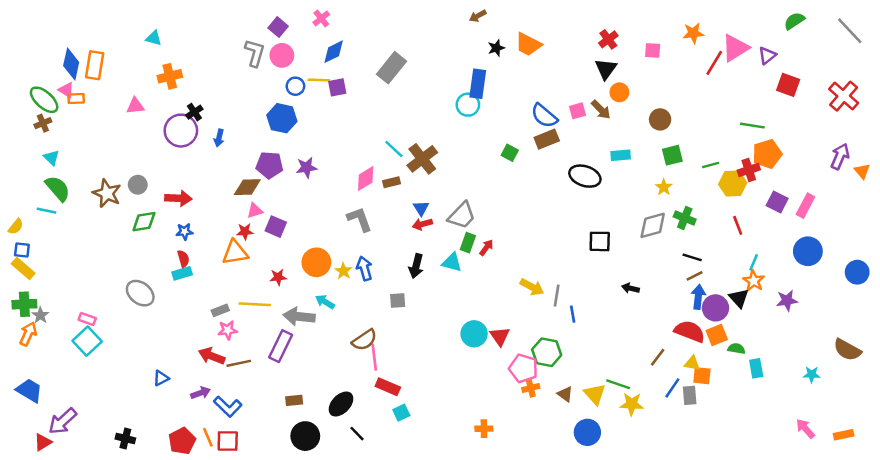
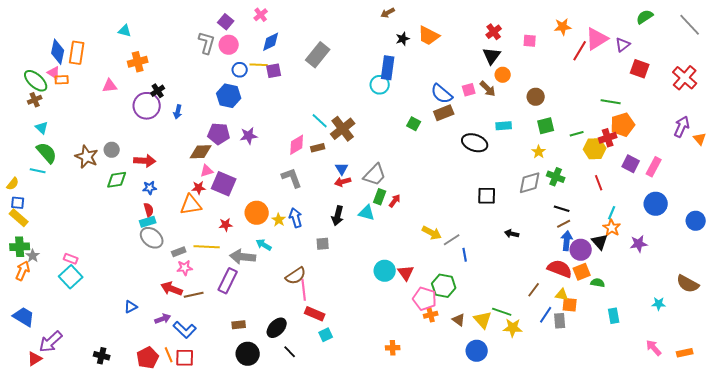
purple square: (276, 227) -> (224, 184), size x1.4
gray ellipse: (140, 293) -> (152, 238), moved
gray line: (557, 296) -> (452, 240), turned 48
cyan rectangle: (756, 368) -> (614, 316), moved

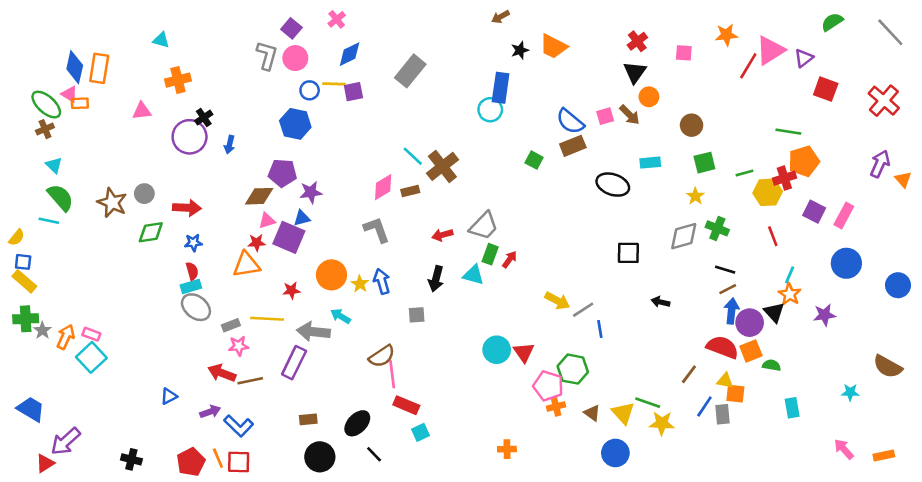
purple star: (249, 136) -> (311, 192), moved
blue triangle: (342, 169) -> (302, 218), moved, turned 48
orange arrow: (23, 271) -> (66, 337), moved

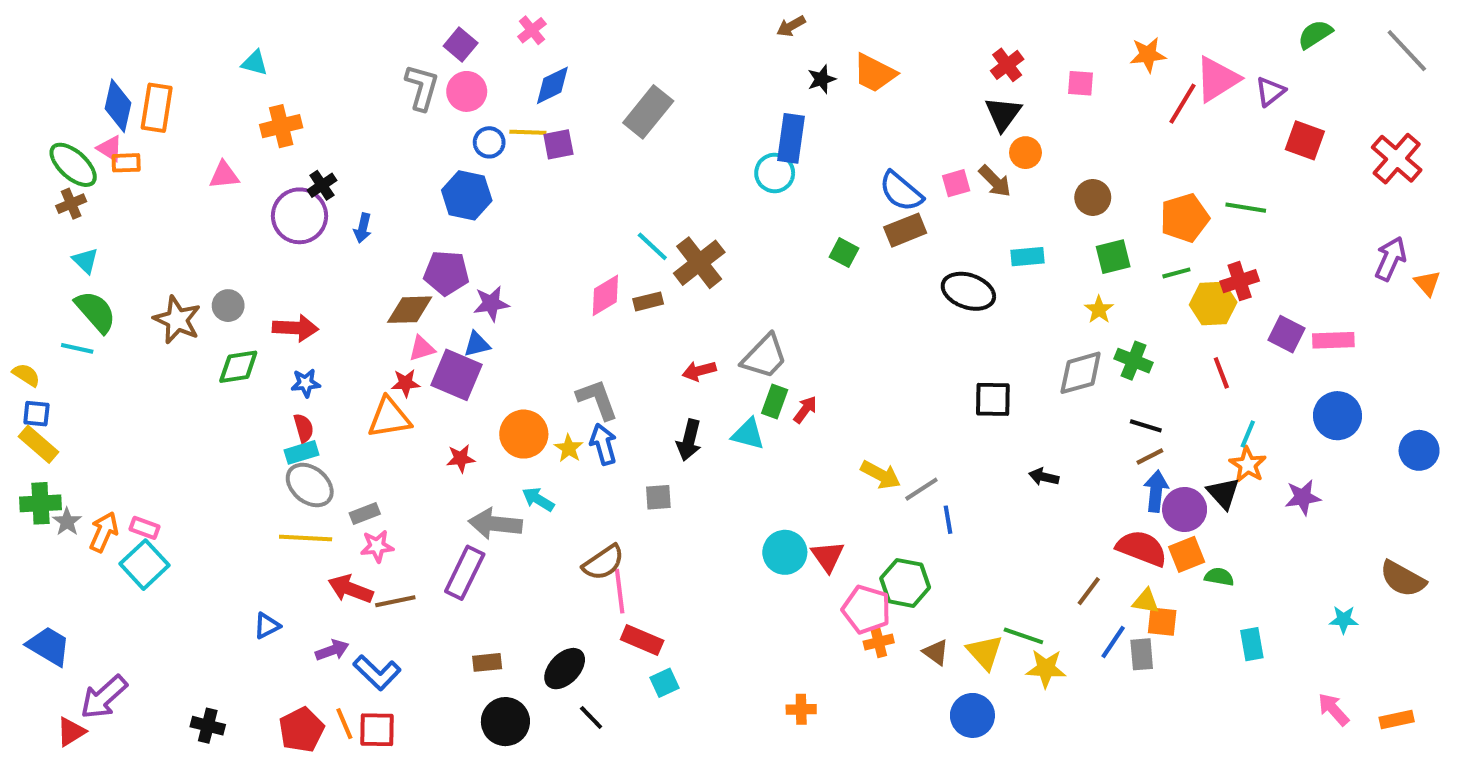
orange pentagon: (804, 161) -> (1185, 218), moved
pink rectangle: (844, 216) -> (1333, 340), turned 60
gray L-shape: (377, 230) -> (597, 399), moved
yellow semicircle: (17, 237) -> (26, 375), turned -96
yellow line: (267, 319) -> (306, 538), moved

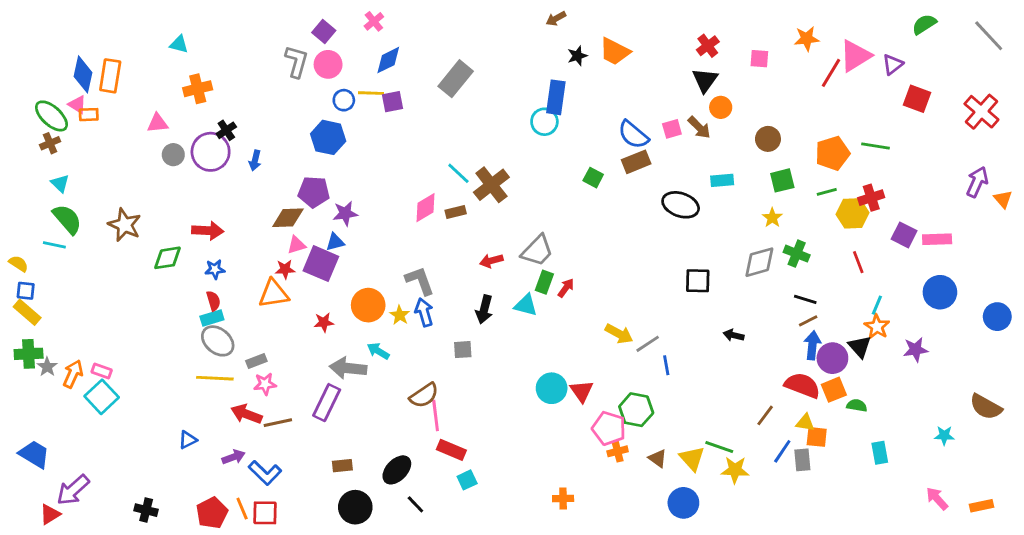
gray circle: (228, 306) -> (173, 155), moved

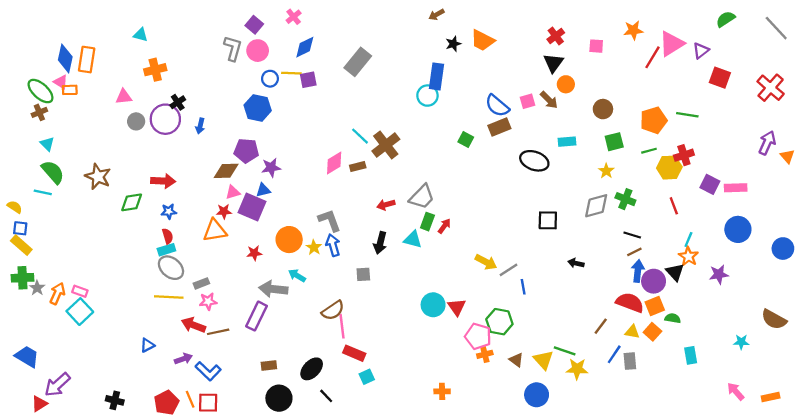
orange square: (817, 437) -> (652, 332), moved, turned 36

